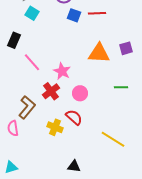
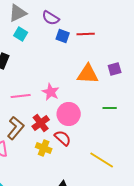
pink line: (32, 62) -> (21, 96), moved, turned -54
red cross: (51, 91) -> (41, 123), moved
pink circle: (80, 93) -> (69, 114), size x1.5

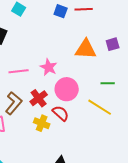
yellow line: (102, 160) -> (100, 107), moved

